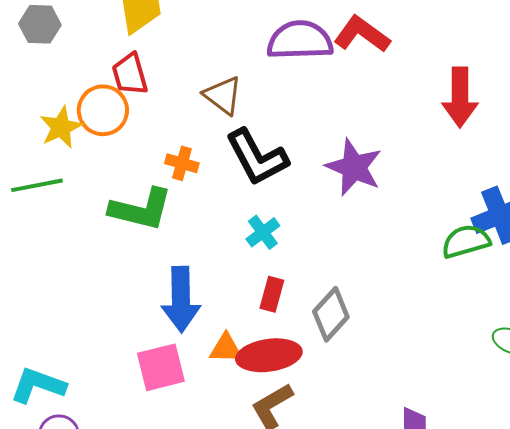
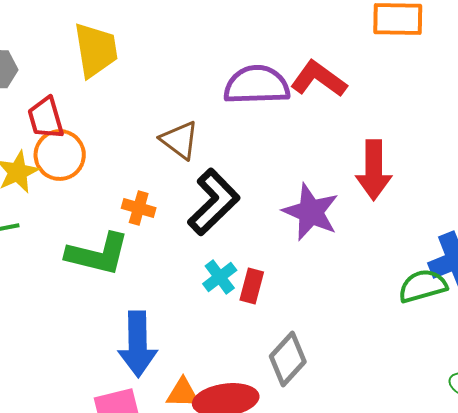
red trapezoid: (130, 74) -> (46, 118), moved
red arrow: (460, 97) -> (374, 170), moved
black L-shape: (257, 157) -> (214, 202), turned -106
red rectangle: (272, 294) -> (252, 286), moved

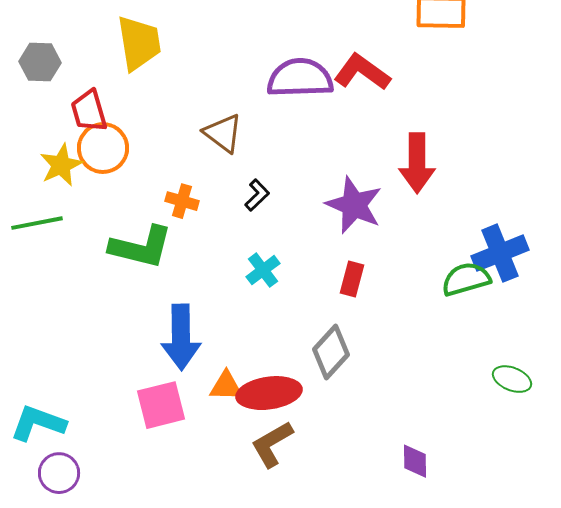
black L-shape: (214, 202) -> (257, 195), size x0.5
red rectangle: (252, 286) -> (352, 279), moved

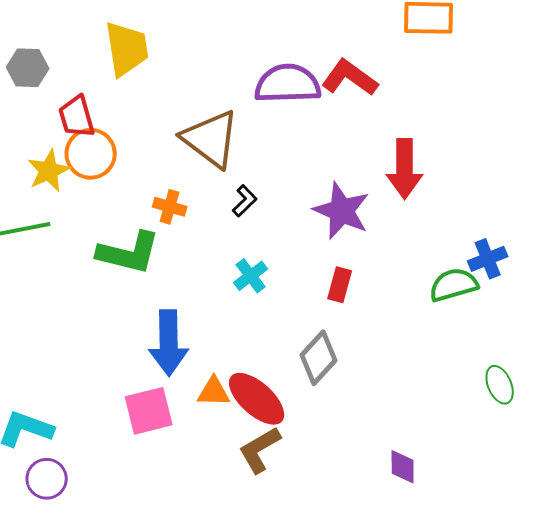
brown triangle: (223, 133) -> (211, 139), size x1.5
blue cross: (500, 253) -> (488, 259), size x0.7
green ellipse: (512, 379) -> (500, 385), turned 45
red ellipse: (269, 393) -> (257, 399), turned 50

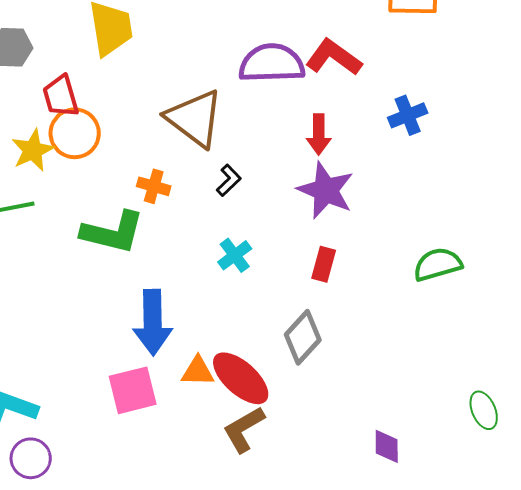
red arrow: (405, 169) -> (319, 134), moved, size x0.7
blue cross: (488, 259) -> (408, 115), moved
green ellipse: (500, 385) -> (484, 410), moved

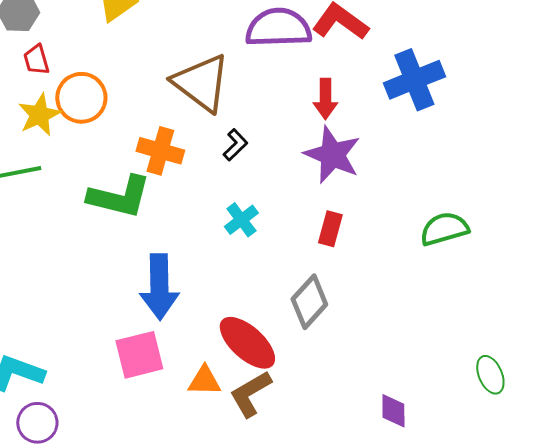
red trapezoid: (61, 96) -> (36, 60), moved, size x0.7
blue cross: (408, 115) -> (414, 80), size x1.5
orange cross: (154, 186) -> (160, 151), size x1.4
orange triangle: (198, 371) -> (204, 381), moved

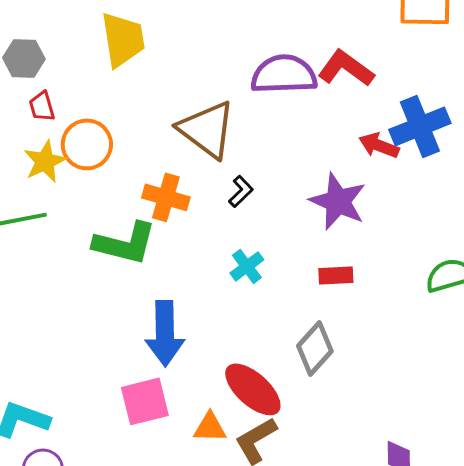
red arrow: (325, 99) -> (379, 145), moved, turned 111
red rectangle: (330, 229) -> (336, 275), turned 72

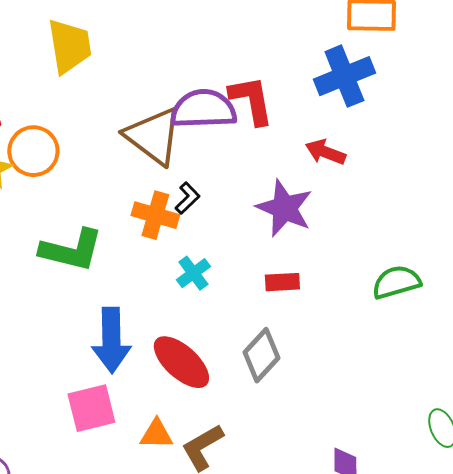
red L-shape: (346, 68) -> (251, 100), moved, turned 44
purple semicircle: (284, 74) -> (203, 109), moved
blue cross: (420, 126) -> (344, 76), moved
orange cross: (166, 197) -> (155, 215), moved
red ellipse: (253, 389) -> (181, 362), moved

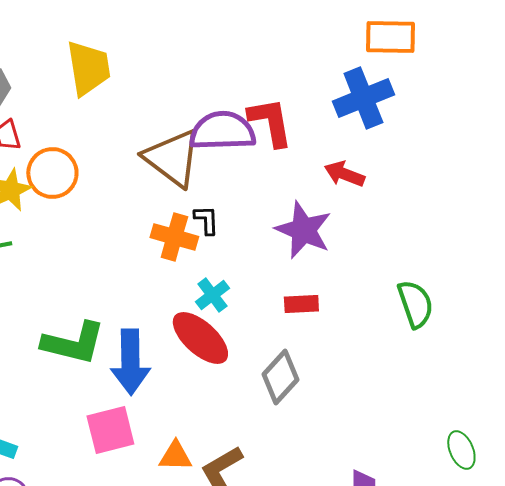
black L-shape: (187, 198) -> (206, 220), turned -48
green L-shape: (71, 250) -> (73, 343), moved
green semicircle: (396, 282) -> (415, 304), turned 87
red ellipse: (181, 362) -> (200, 338), moved

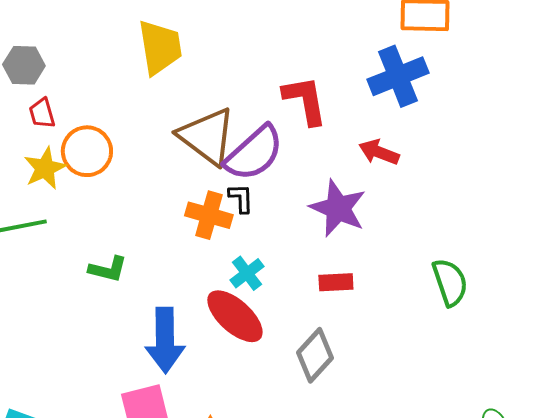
yellow trapezoid: (88, 68) -> (160, 47), moved
purple semicircle: (222, 131) -> (254, 153), moved, turned 140
green L-shape: (73, 343) -> (108, 269), moved, size x0.6

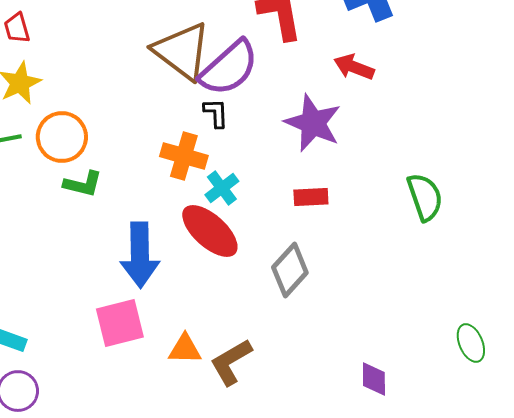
orange circle: (87, 151) -> (62, 137), moved
orange cross: (209, 215) -> (184, 156), moved

